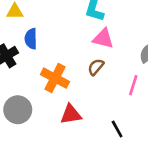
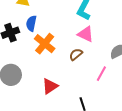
orange cross: (55, 78) -> (45, 44), moved
red triangle: (71, 114) -> (50, 86), turned -36

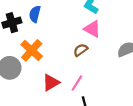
orange cross: (45, 44) -> (32, 50), moved
pink line: (101, 74) -> (77, 83), moved

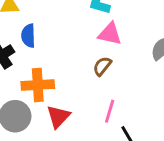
orange cross: (32, 50) -> (38, 85), turned -30
red triangle: (51, 83) -> (58, 116), moved

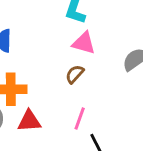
red triangle: (58, 116) -> (29, 121), turned 40

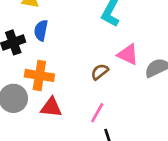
pink triangle: (84, 43) -> (128, 54), moved

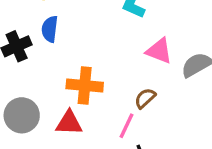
brown semicircle: (100, 72) -> (145, 98), moved
orange cross: (39, 75) -> (85, 85), moved

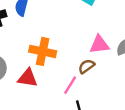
pink triangle: (159, 51) -> (99, 45), moved, turned -35

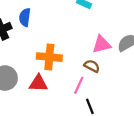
brown semicircle: (86, 66) -> (92, 66), turned 70

